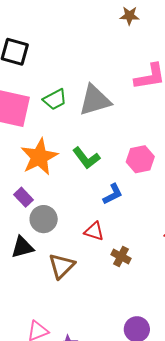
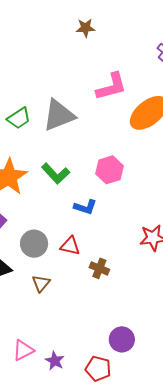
blue L-shape: (113, 194) -> (85, 207), turned 50
gray circle: (44, 219) -> (34, 244), moved
brown triangle: (62, 266) -> (41, 283), size x0.7

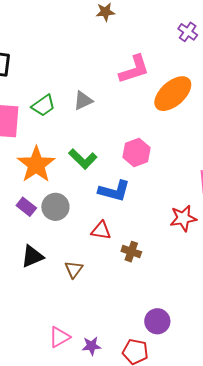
gray triangle: (59, 115) -> (83, 101), size x0.6
blue L-shape: (85, 207) -> (114, 191), size x1.4
gray circle: (34, 244) -> (55, 207), moved
purple star: (55, 361) -> (91, 346), turned -30

